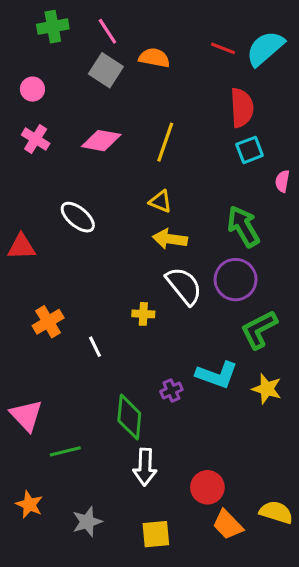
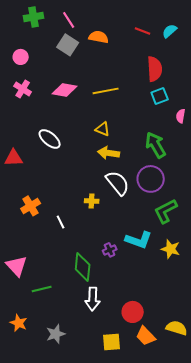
cyan semicircle: (265, 48) -> (170, 31), size x0.6
yellow line: (165, 142) -> (106, 91), turned 60
yellow square: (156, 534) -> (112, 342), moved

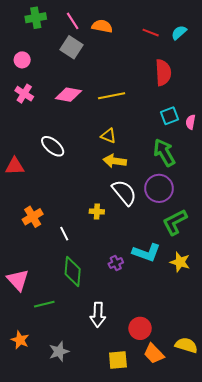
orange semicircle: (99, 37) -> (102, 26), moved
cyan square: (160, 96) -> (170, 116), moved
green diamond: (83, 267) -> (73, 272), moved

